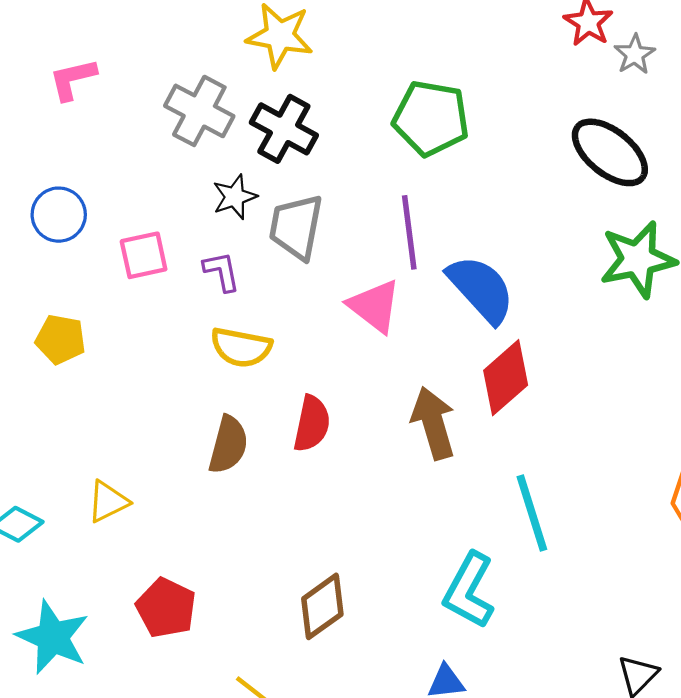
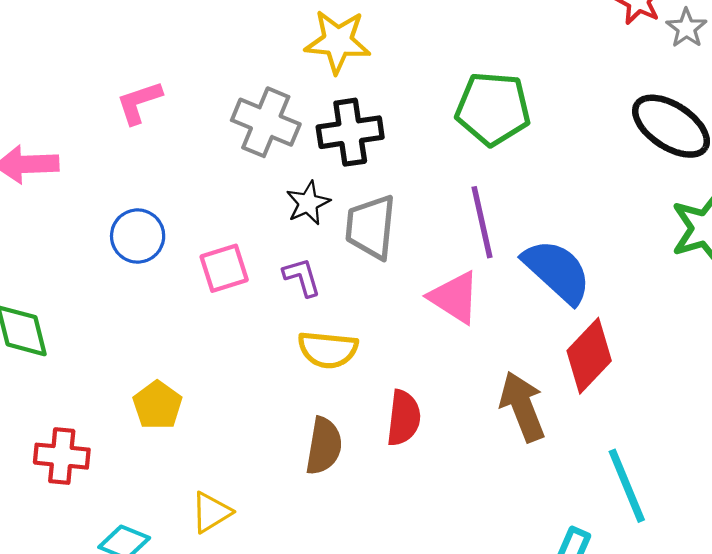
black cross: (284, 129) -> (350, 132), turned -32
yellow pentagon: (60, 339) -> (157, 405), moved, turned 30

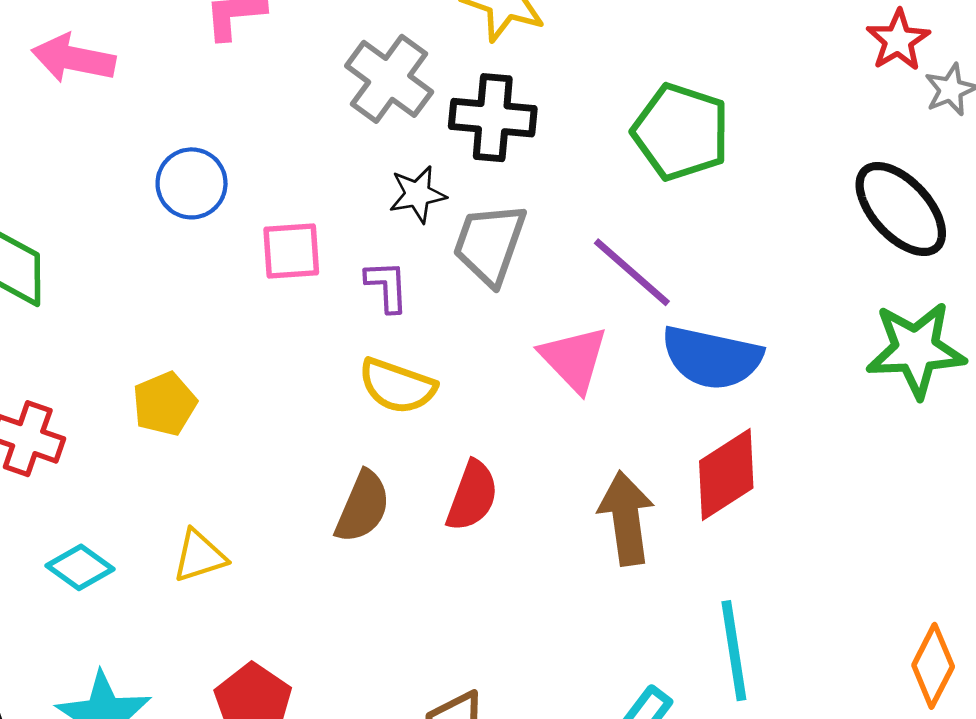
purple line: (482, 222) -> (632, 272), turned -50
blue semicircle: (557, 271) -> (712, 358), turned 136

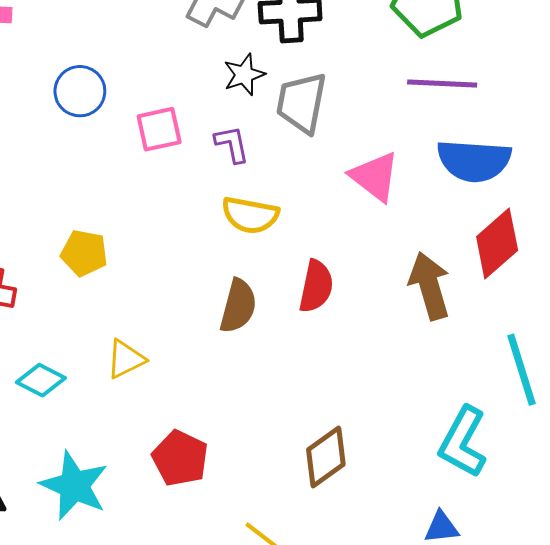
purple line: (632, 272) -> (442, 83), moved, turned -30
yellow pentagon: (165, 404) -> (84, 253), turned -30

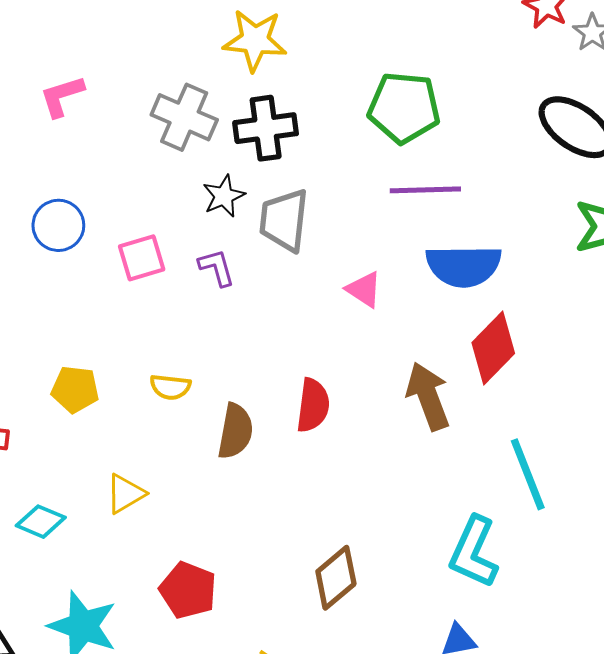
pink triangle: (375, 177) -> (364, 289), size x0.7
yellow semicircle: (250, 215) -> (170, 387), moved, size x0.7

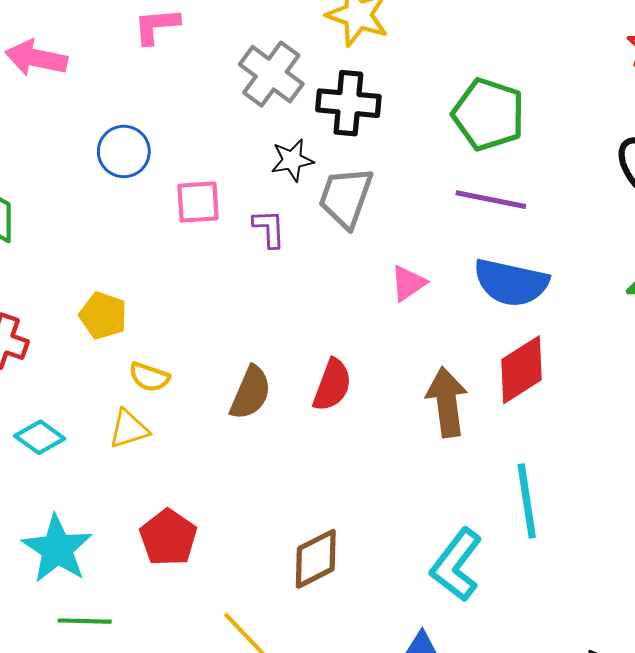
pink triangle: (364, 289) -> (408, 283), turned 39
yellow semicircle: (170, 387) -> (149, 377), moved

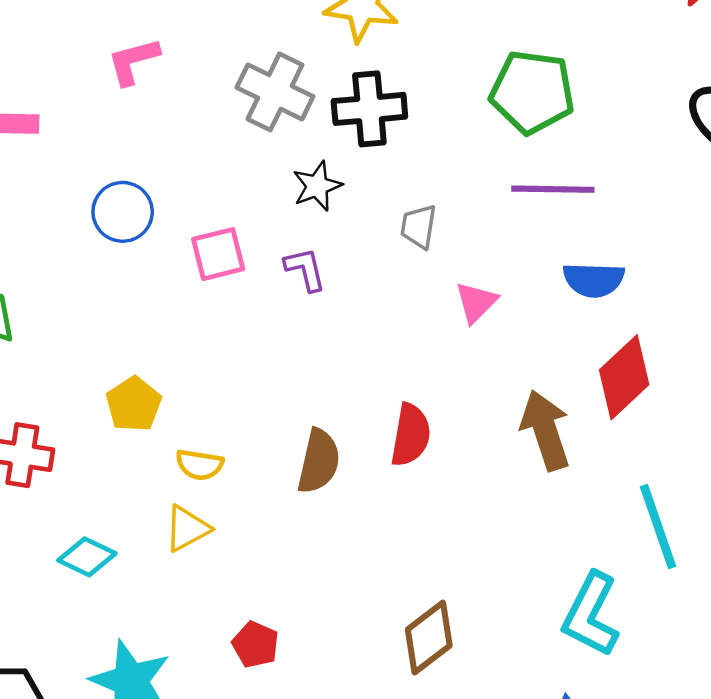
gray trapezoid: (346, 197) -> (419, 227), moved, size x0.6
blue semicircle: (511, 283) -> (594, 280), size x0.7
yellow pentagon: (103, 316) -> (134, 404), turned 30
red pentagon: (168, 538) -> (255, 644), size x0.7

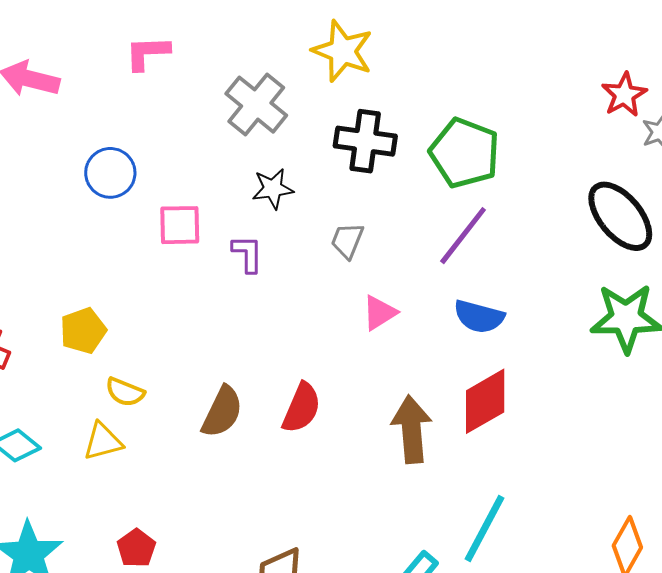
black cross: (369, 109) -> (365, 141), moved
purple line: (553, 189) -> (463, 236), turned -66
cyan line: (658, 526) -> (484, 528), turned 34

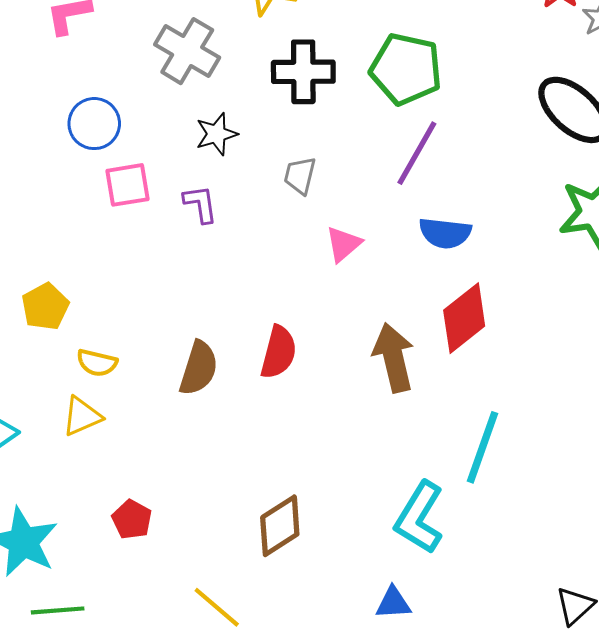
blue circle: (110, 173) -> (94, 124), moved

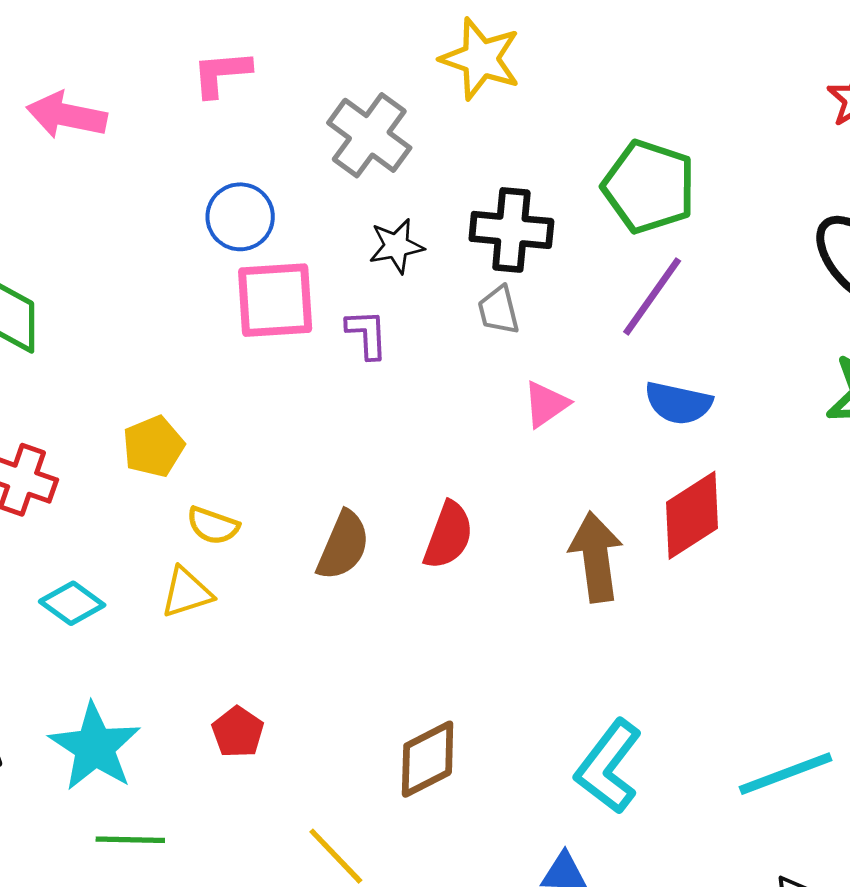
black cross: (303, 72) -> (511, 230), moved
gray trapezoid: (300, 176) -> (499, 310), turned -33
pink square: (128, 185) -> (275, 300), size x1.4
cyan line: (482, 447) -> (786, 774), moved, turned 44

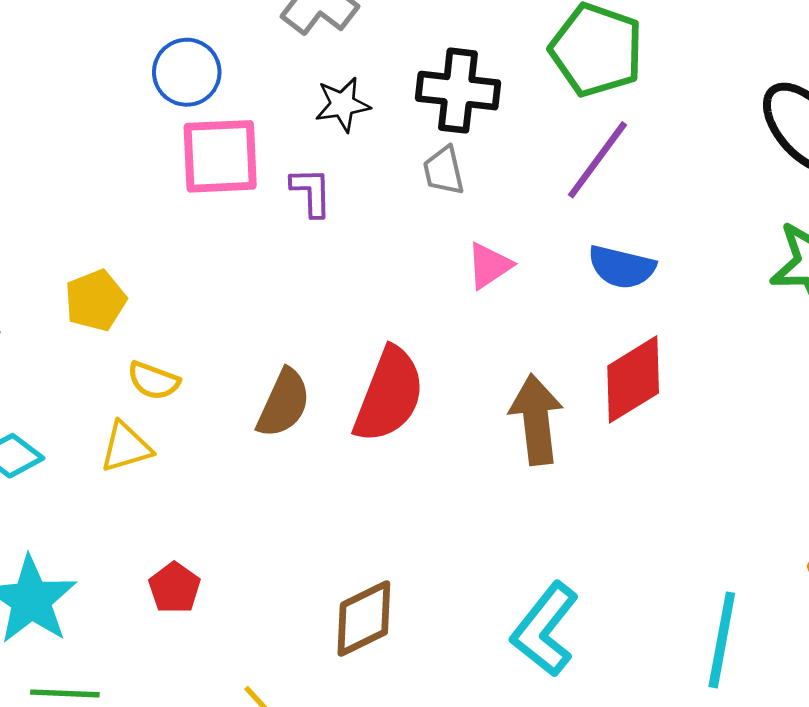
red semicircle: (448, 535) -> (389, 395), size x1.4
cyan line: (786, 774) -> (722, 640), turned -60

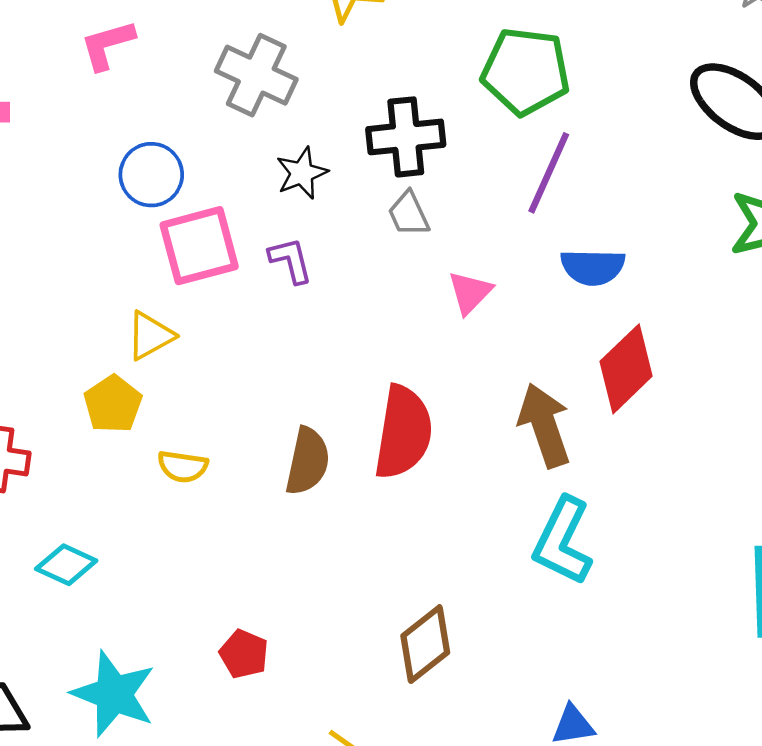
yellow triangle: (126, 447) -> (150, 336), moved
cyan L-shape: (545, 629) -> (563, 541), moved

